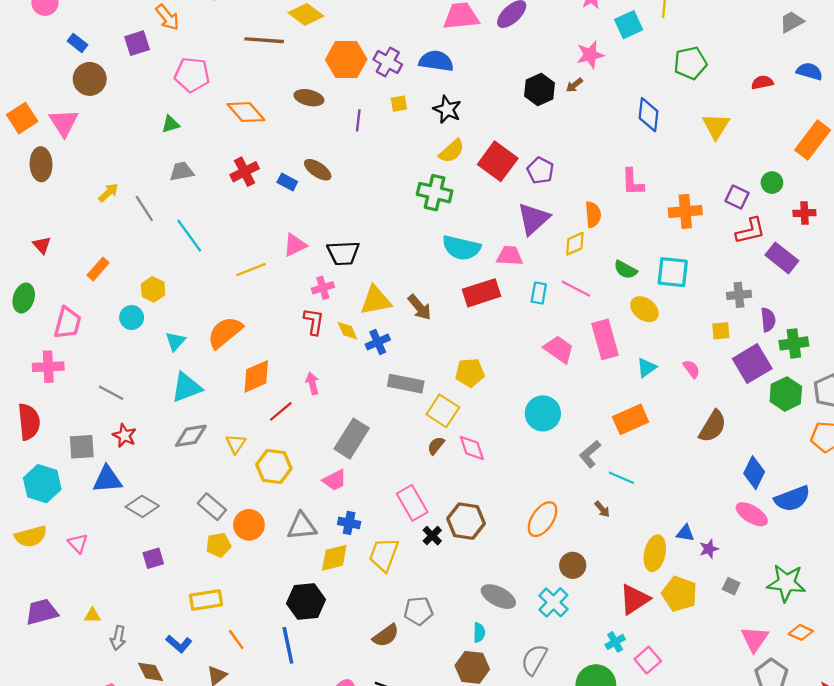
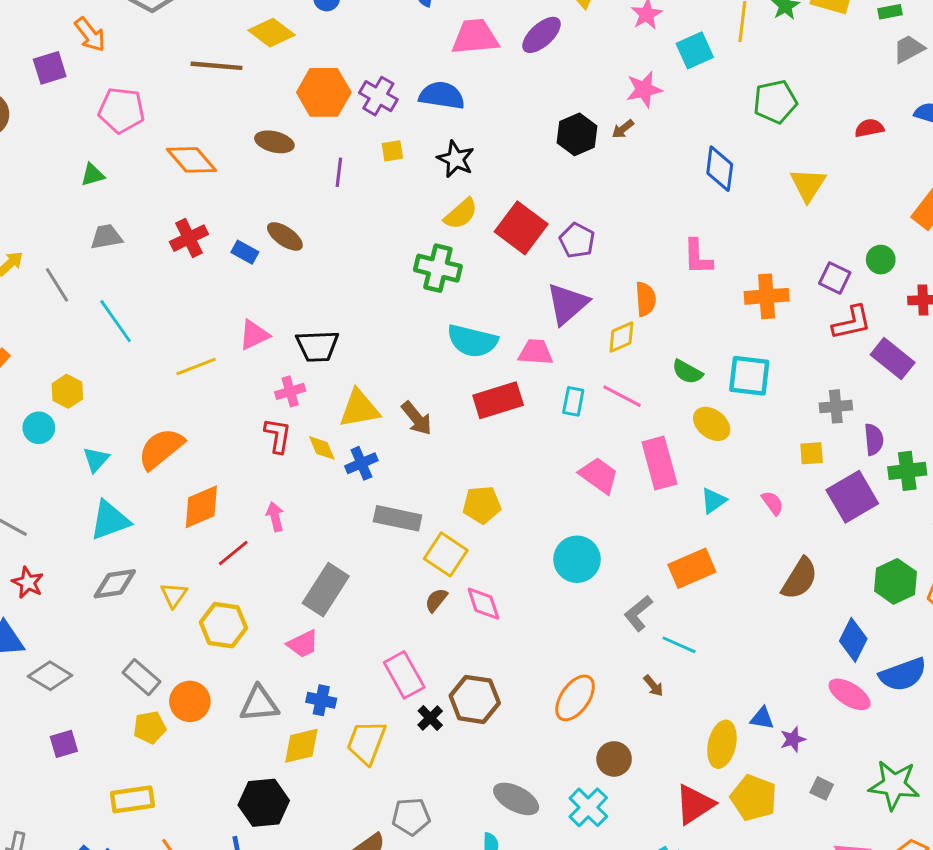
green hexagon: (786, 394) -> (895, 581), moved

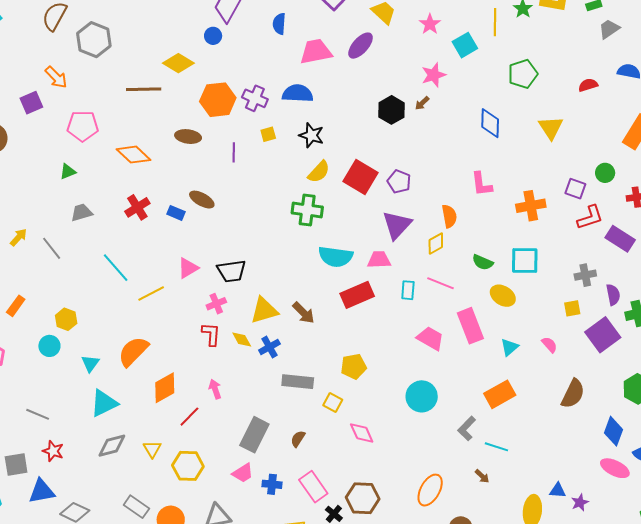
cyan line: (116, 321) -> (116, 268), moved
yellow square: (446, 554) -> (333, 402), size x0.7
brown semicircle: (436, 600) -> (298, 439), moved
blue cross: (321, 700) -> (272, 484), moved

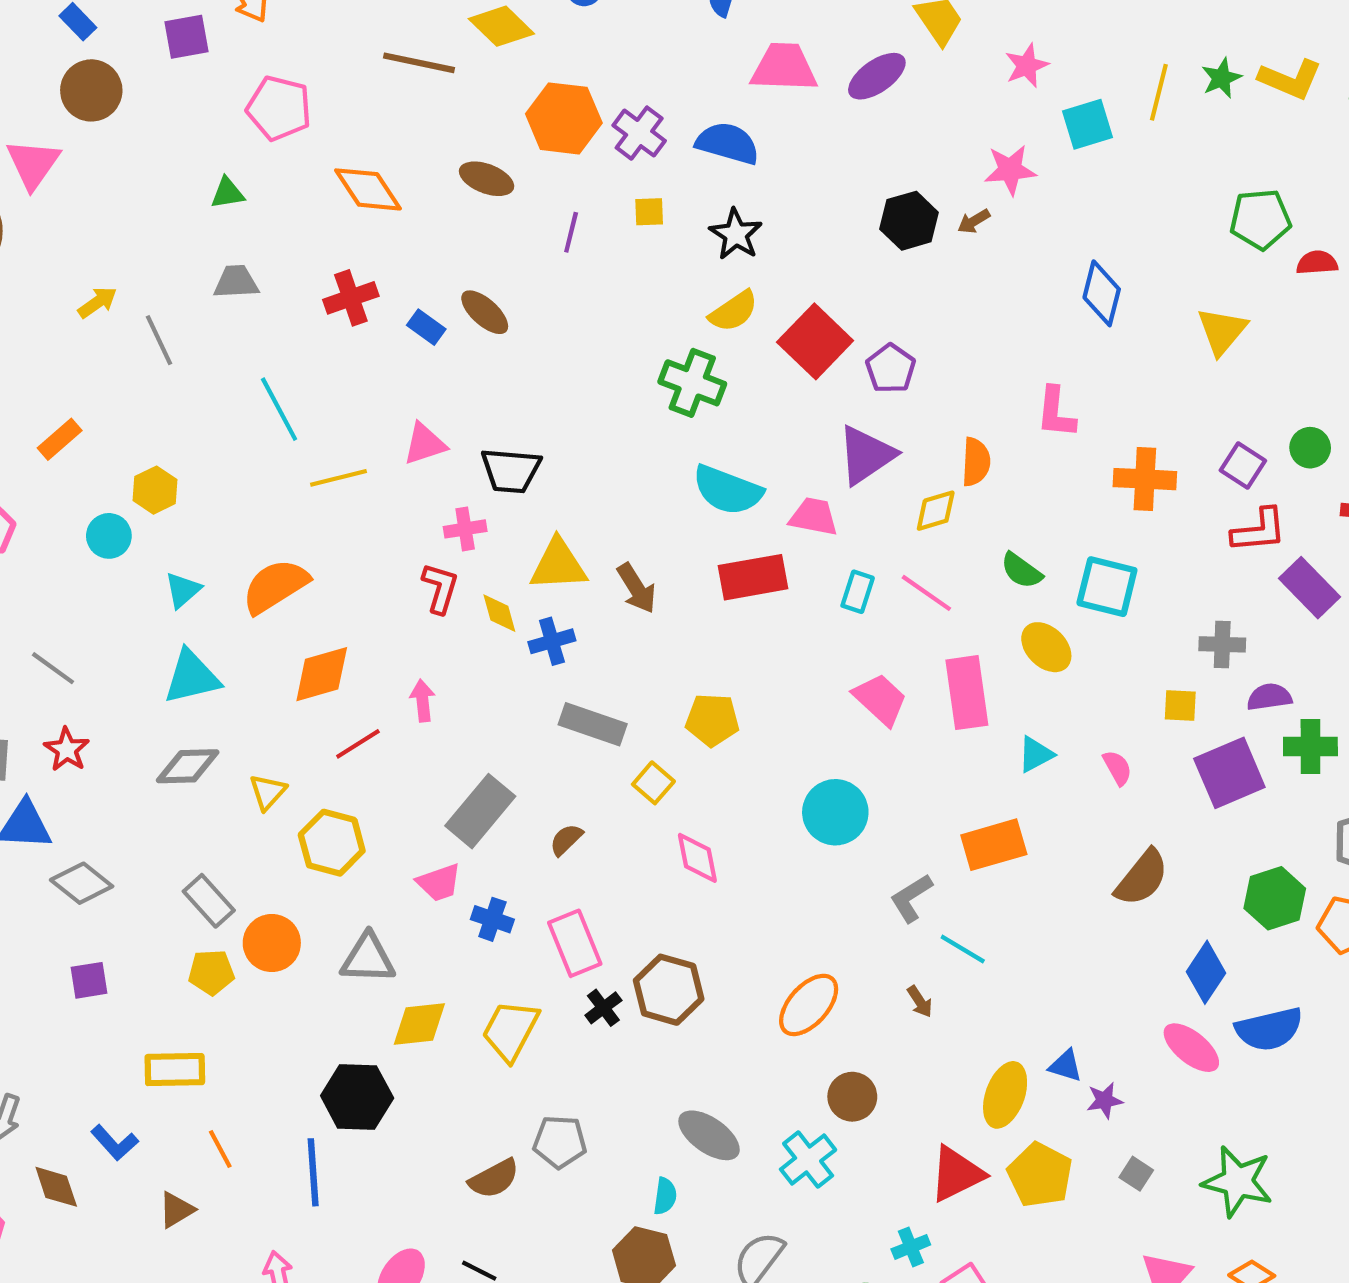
green pentagon: (523, 74) -> (1260, 219), moved
purple semicircle: (613, 295) -> (1269, 697), turned -100

